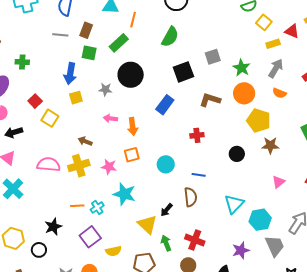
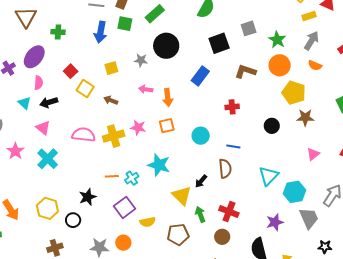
blue arrow: (70, 74) -> (100, 32), moved
brown arrow: (85, 141) -> (111, 100), moved
pink star: (109, 167) -> (138, 128), moved

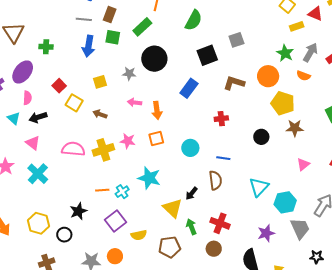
green star: (277, 40) -> (285, 53), moved
gray arrow: (311, 41) -> (310, 52), moved

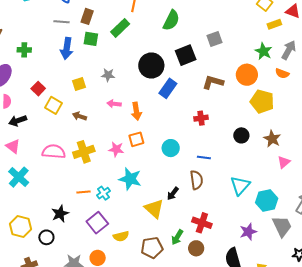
black circle: (154, 59) -> (151, 65), moved
brown star: (295, 128) -> (272, 139), moved, turned 30
pink star: (128, 141) -> (116, 149), moved
green arrow: (191, 227) -> (177, 237), moved, turned -126

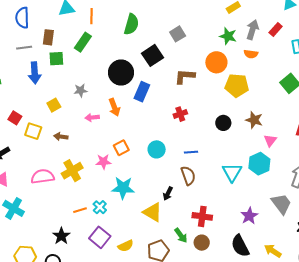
orange arrow: (136, 111) -> (114, 107), moved
cyan hexagon: (267, 201) -> (259, 164), moved
green arrow: (177, 237) -> (181, 236), turned -56

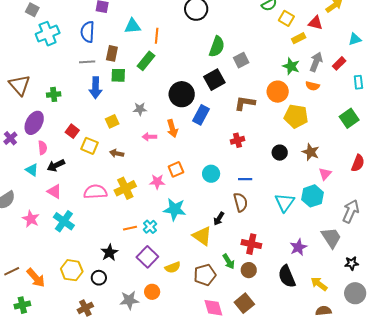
green semicircle: (131, 24) -> (217, 47), moved

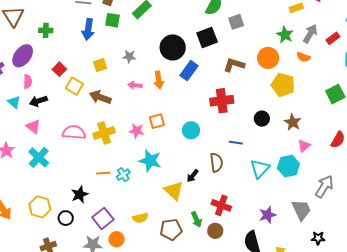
red cross: (237, 140) -> (222, 101), size x1.6
brown arrow: (117, 153) -> (100, 97), size x1.5
blue line: (245, 179) -> (236, 143), moved
purple square: (147, 257) -> (103, 218), moved

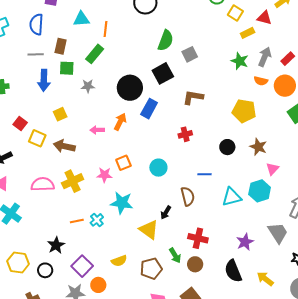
gray star: (129, 56) -> (88, 86), moved
orange circle: (268, 58) -> (285, 86), moved
orange arrow: (159, 80) -> (120, 122), turned -138
red cross: (222, 101) -> (185, 134), size x0.6
cyan triangle: (260, 169) -> (232, 197), turned 40

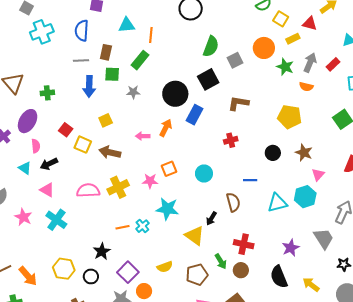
orange circle: (285, 86) -> (264, 48), moved

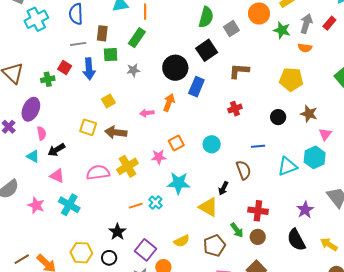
red square: (66, 130) -> (65, 67), moved

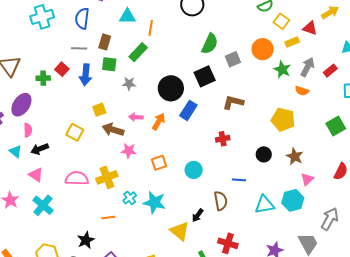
pink arrow: (147, 113) -> (136, 117), moved
brown arrow: (116, 132) -> (113, 130), moved
pink star: (159, 157) -> (129, 151), moved
cyan cross: (156, 203) -> (130, 198), moved

